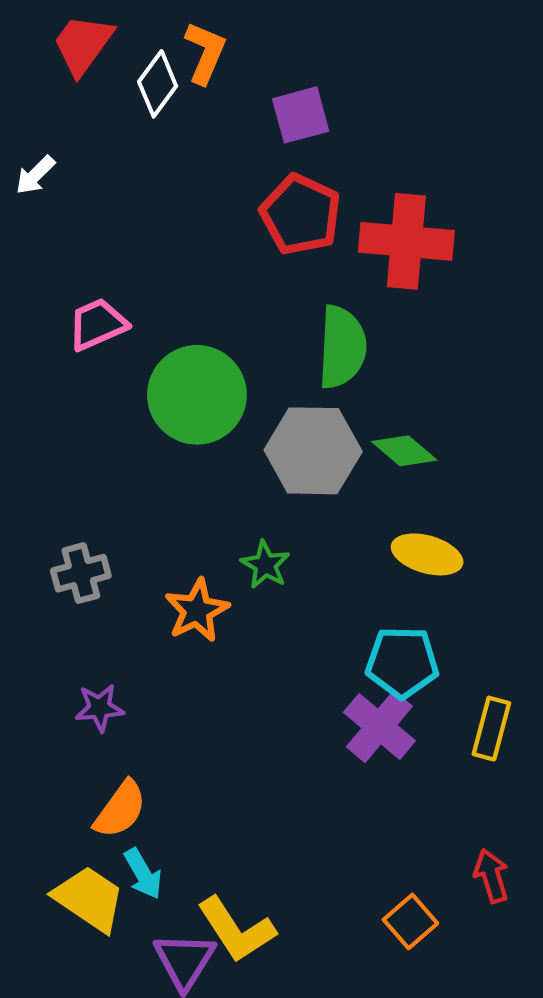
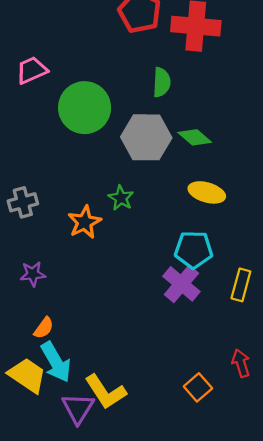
green semicircle: (342, 347) -> (162, 82), size x0.7
orange semicircle: (120, 809) -> (44, 328), size x0.7
cyan arrow: (143, 874) -> (56, 362), size x1.5

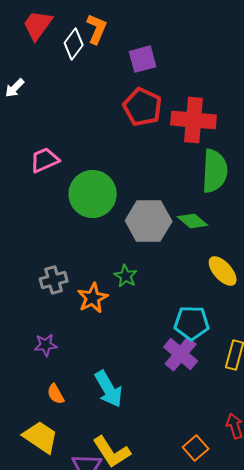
green semicircle: (162, 82) -> (215, 171), moved, size x1.6
yellow ellipse: (207, 192) -> (223, 271), moved, turned 32
gray cross: (23, 202) -> (54, 280), moved
orange semicircle: (44, 328) -> (56, 394), turned 115
cyan arrow: (56, 362) -> (109, 389), moved

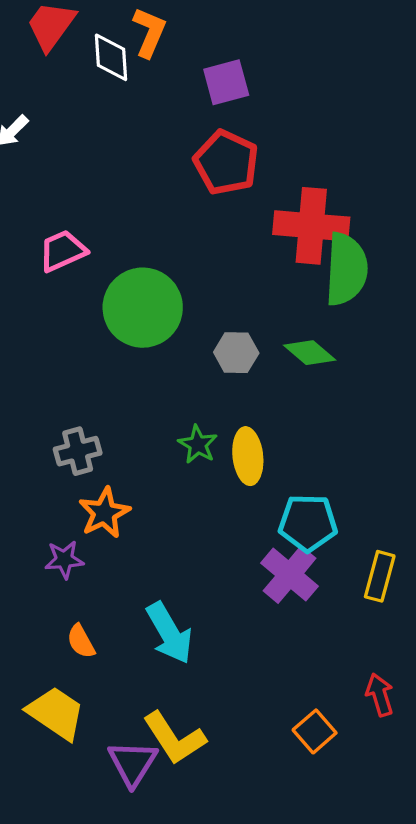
white diamond: (74, 44) -> (111, 57), turned -40
red cross: (194, 120) -> (311, 226), moved
gray hexagon: (149, 221) -> (236, 353), size x0.6
yellow ellipse: (223, 271) -> (248, 456), moved, turned 36
orange star: (93, 298) -> (104, 513), moved

